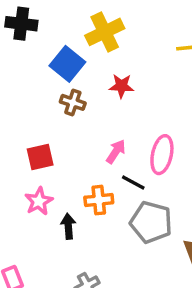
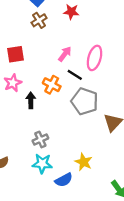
brown cross: (73, 102) -> (39, 20), turned 35
orange cross: (99, 200) -> (52, 85), turned 30

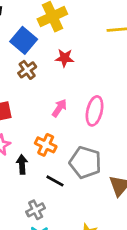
black line: (75, 75) -> (55, 181), moved

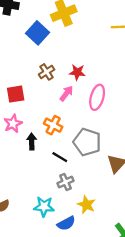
red star: (65, 58) -> (77, 72), moved
brown cross: (27, 70) -> (47, 72), moved
gray cross: (36, 210) -> (65, 182), moved

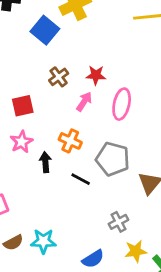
gray cross: (65, 182) -> (119, 222), moved
yellow star: (87, 205) -> (136, 251), moved, turned -30
cyan star: (44, 207) -> (43, 241), moved

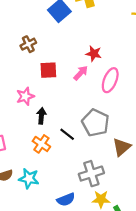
brown cross: (59, 77) -> (28, 44), moved
red square: (23, 106) -> (48, 70), moved
orange cross: (70, 141) -> (41, 144), moved
gray cross: (119, 222) -> (91, 174), size x1.5

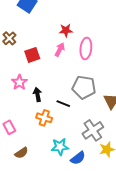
cyan star: (29, 179) -> (60, 147), moved

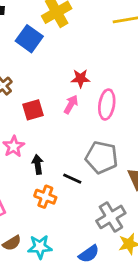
cyan star: (60, 147) -> (40, 247), moved

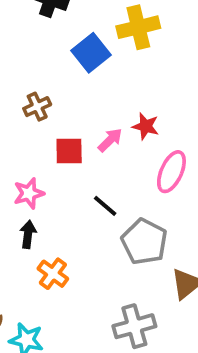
pink arrow: (71, 104) -> (110, 140), moved
black arrow: (38, 164) -> (28, 234), moved
black line: (72, 179) -> (105, 206), moved

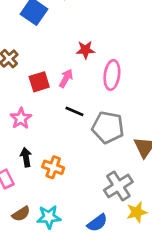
pink arrow: (110, 140) -> (66, 78), moved
black arrow: (28, 234) -> (26, 157), moved

